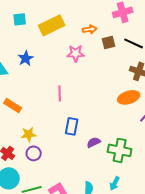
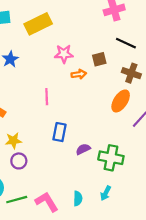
orange arrow: (90, 29) -> (79, 74), moved
brown square: (109, 42) -> (99, 59), moved
orange ellipse: (129, 97) -> (121, 101), turned -40

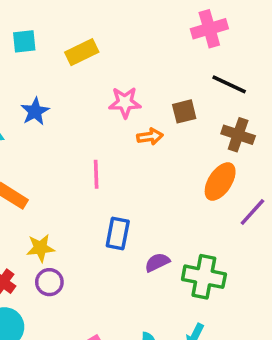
yellow rectangle: (38, 24) -> (82, 52), size x0.7

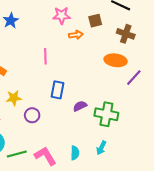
orange ellipse: (220, 181) -> (116, 60), turned 65
purple circle: (49, 282) -> (32, 115), moved

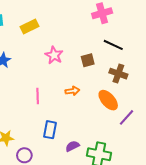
pink star: (62, 16) -> (54, 55), turned 30
orange arrow: (76, 35) -> (72, 91), moved
orange ellipse: (116, 60) -> (108, 100), turned 40

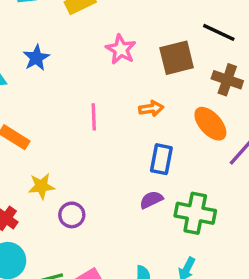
brown square: (88, 60) -> (177, 58), size x1.5
blue rectangle: (50, 130) -> (161, 159), moved

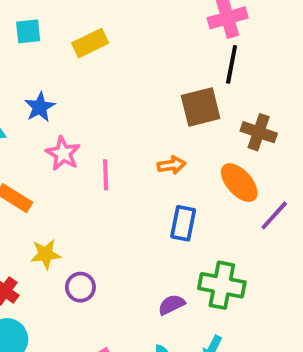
black line: (219, 32) -> (232, 64), moved, turned 76
pink star: (121, 49) -> (63, 153), moved
purple semicircle: (151, 200) -> (171, 305), moved

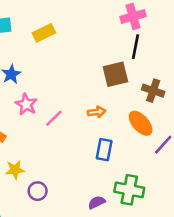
pink line: (106, 175) -> (54, 118), turned 48

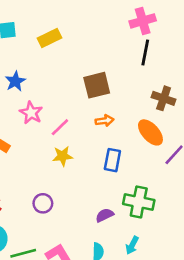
brown square: (115, 74) -> (97, 85), moved
yellow star: (15, 170) -> (63, 156), moved

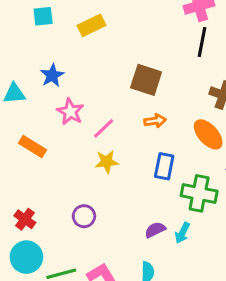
brown square: (97, 85) -> (146, 80), turned 32
green cross: (139, 202) -> (199, 193), moved
cyan arrow: (132, 245) -> (182, 233), moved

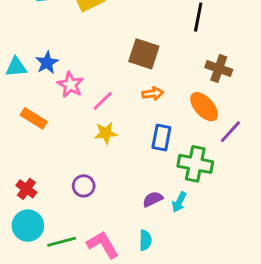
blue star: (52, 75) -> (47, 63), moved

